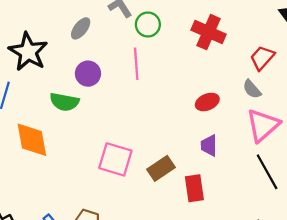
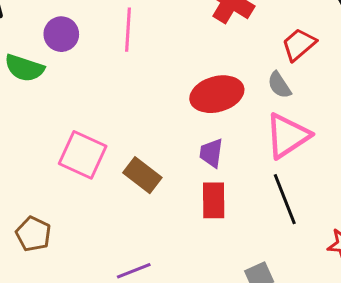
red ellipse: (207, 102) -> (217, 94), size x1.6
brown rectangle: (161, 168) -> (142, 175), turned 64
red rectangle: (194, 188) -> (214, 200), moved

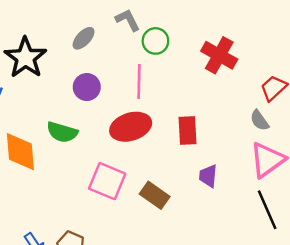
green semicircle: (24, 68) -> (62, 132), moved
red ellipse: (217, 94) -> (131, 127), moved
red rectangle: (214, 200) -> (187, 130), moved

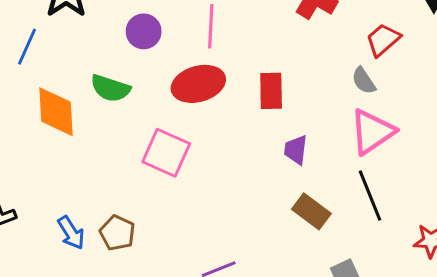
brown rectangle: (155, 195) -> (311, 211), moved

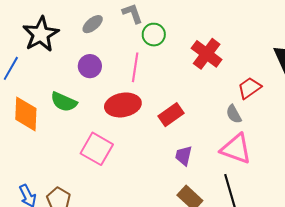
red rectangle: (271, 91) -> (171, 115), turned 50
pink triangle: (372, 132) -> (236, 149), turned 48

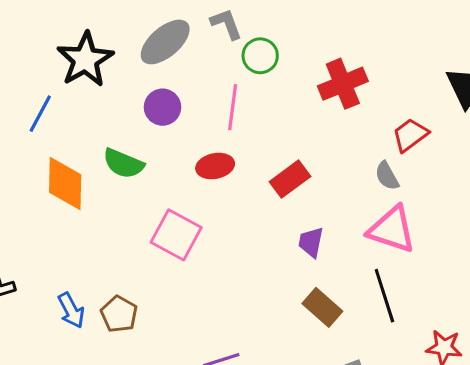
gray ellipse: (93, 24) -> (165, 42), size x1.6
red cross: (207, 54) -> (343, 84), turned 32
red ellipse: (123, 105) -> (215, 166), size x0.7

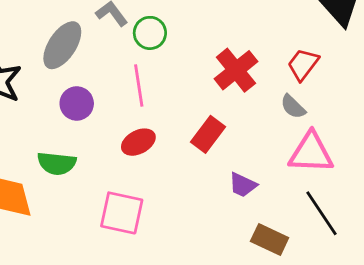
red cross: (343, 84) -> (236, 70), moved
purple trapezoid: (311, 242) -> (243, 185), turned -60

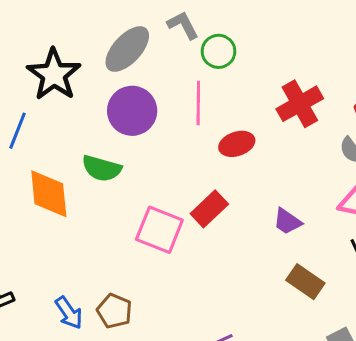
purple circle: (77, 103) -> (132, 111), size x1.4
red rectangle: (208, 134) -> (209, 209), moved
red ellipse: (138, 142) -> (237, 144), moved

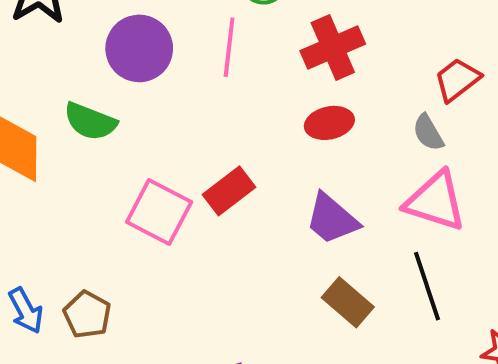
red cross: (300, 104) -> (333, 47), moved
red ellipse: (237, 144) -> (329, 123), moved
purple trapezoid: (287, 221) -> (332, 219), size x1.4

